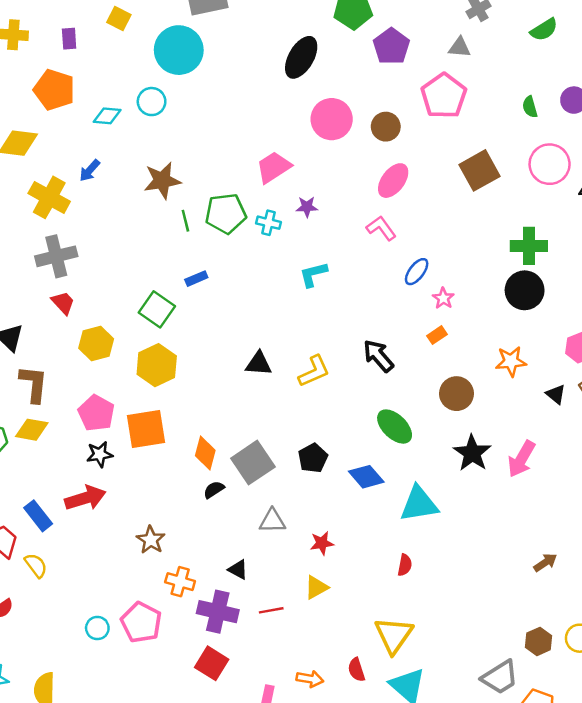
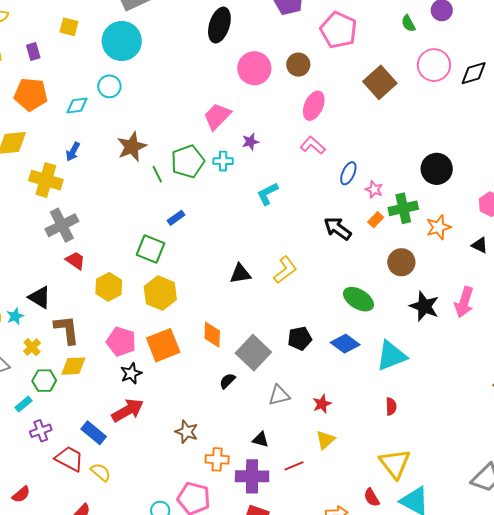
green cross: (529, 246) -> (403, 208), moved
black arrow: (378, 356) -> (338, 229), moved
orange diamond: (205, 453) -> (212, 335), moved
black pentagon: (313, 458) -> (300, 338), turned 30

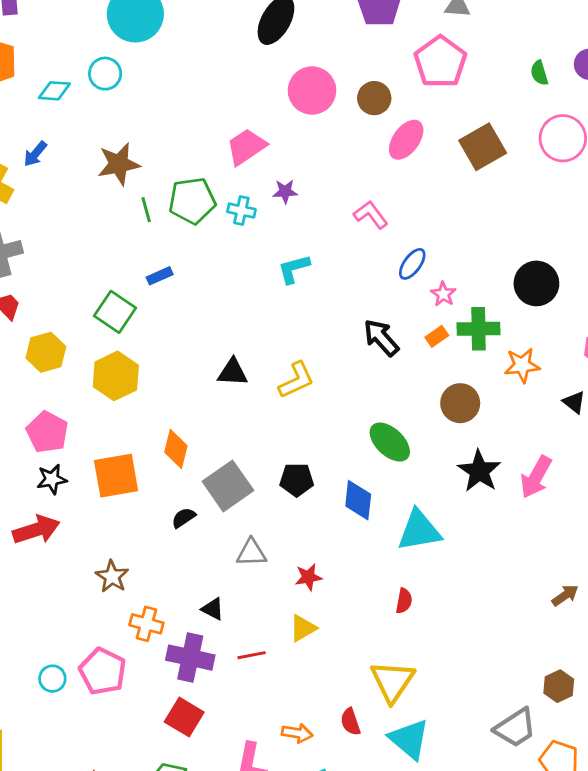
pink ellipse: (314, 106) -> (406, 140), moved
blue diamond: (345, 344) -> (358, 500), turned 48
orange square: (163, 345) -> (116, 476), moved

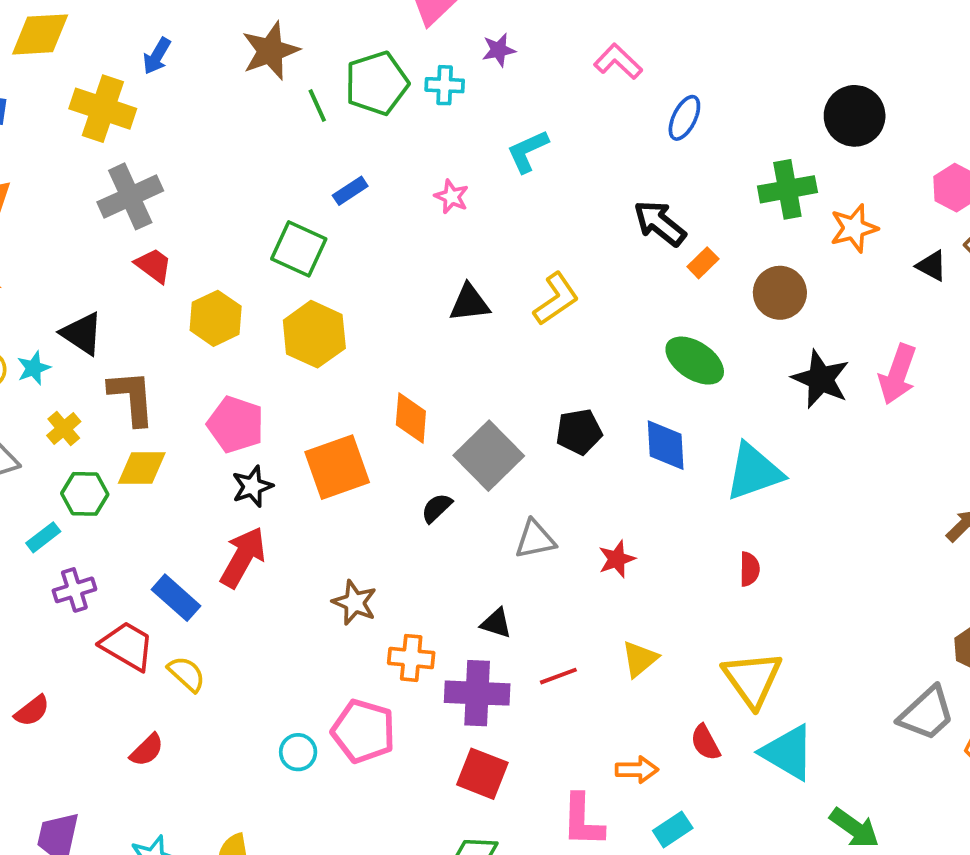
pink star: (443, 294) -> (452, 197), moved
orange rectangle: (437, 336) -> (703, 263), moved
red arrow: (36, 530) -> (243, 557), turned -33
yellow triangle: (303, 628) -> (640, 659), moved

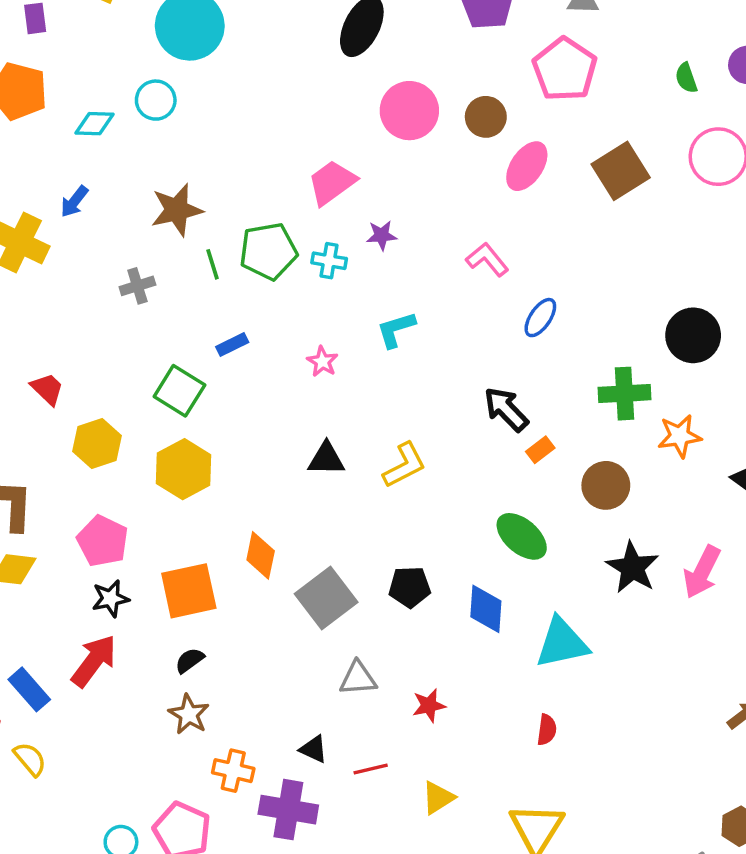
gray cross: (130, 196) -> (137, 286), moved, size x0.6
black semicircle: (437, 508) -> (190, 660), moved
red line: (558, 676) -> (371, 769), moved

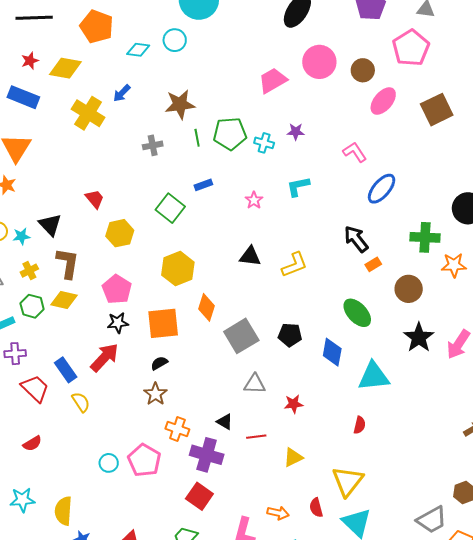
pink trapezoid: (332, 183) -> (273, 80), moved
blue ellipse: (540, 318) -> (382, 189), size x1.4
yellow hexagon: (184, 469) -> (178, 269), moved
yellow semicircle: (30, 759) -> (81, 402), moved

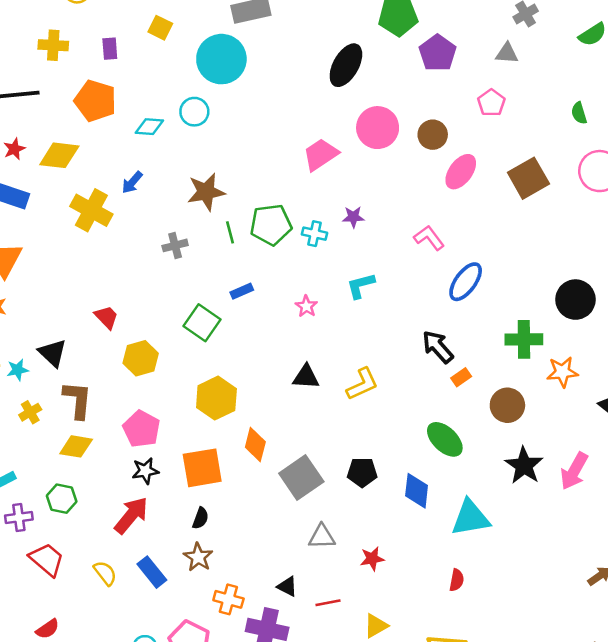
pink pentagon: (411, 48) -> (491, 103), size x0.6
green hexagon: (32, 306) -> (62, 499), moved
black semicircle: (159, 363) -> (200, 518), turned 144
blue rectangle: (66, 370) -> (152, 572), moved

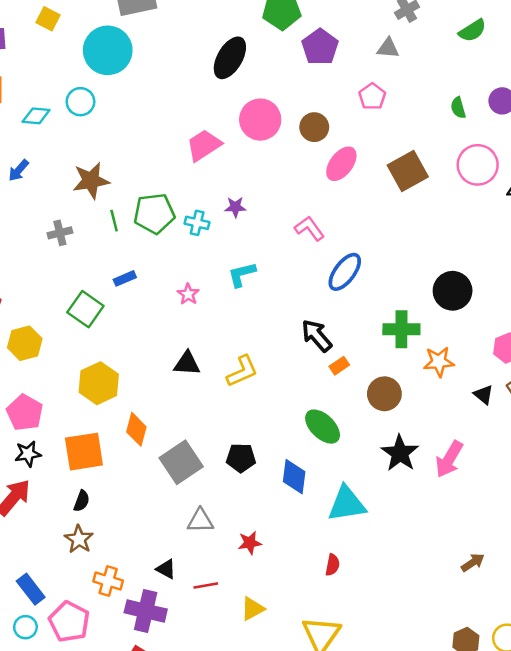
blue rectangle: (152, 572) -> (31, 589), moved

